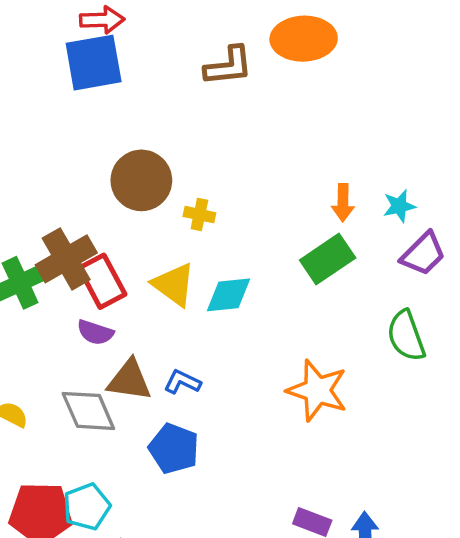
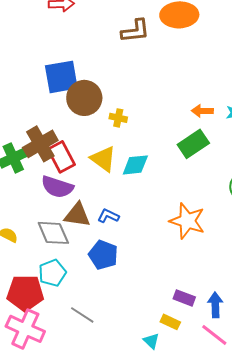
blue square: (94, 63) -> (61, 77), moved
orange arrow: (343, 203) -> (202, 111), turned 90
purple semicircle: (95, 332) -> (57, 187), size x1.5
cyan pentagon: (87, 507) -> (52, 273), moved

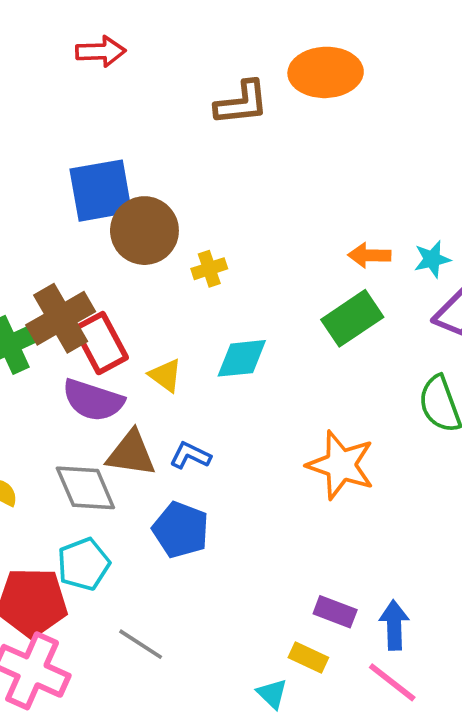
yellow cross: (118, 118) -> (209, 269), turned -30
yellow triangle: (103, 159) -> (165, 375), moved, size x0.7

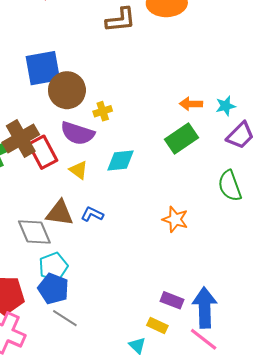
purple semicircle: (93, 400) -> (77, 133), moved
orange star: (341, 465) -> (175, 219), size x0.7
blue pentagon: (181, 530) -> (53, 289), moved
cyan pentagon: (83, 564) -> (53, 267), moved
blue arrow: (394, 625) -> (205, 308), size x1.5

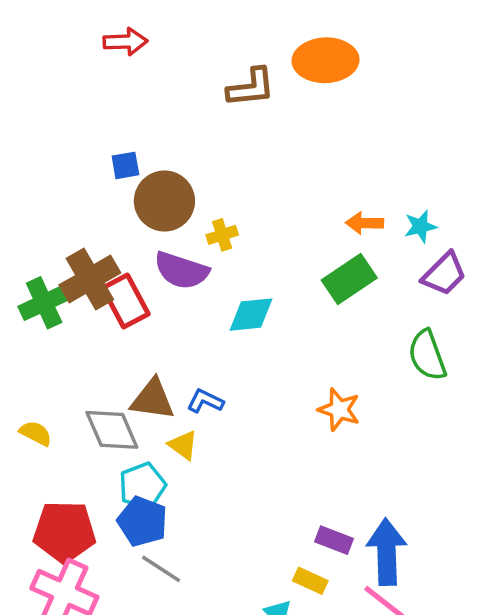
blue square: (43, 68) -> (125, 165), size x0.5
yellow triangle: (79, 170) -> (183, 445), moved

